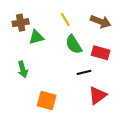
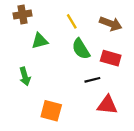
brown cross: (21, 23) -> (23, 15), moved
red triangle: (98, 95) -> (107, 105), turned 42

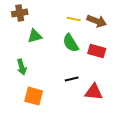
yellow line: (72, 21) -> (74, 19), moved, turned -48
black line: (92, 80) -> (72, 79), moved
orange square: (51, 111) -> (34, 96), moved

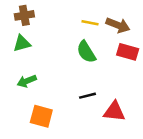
green triangle: (35, 36) -> (22, 43), moved
red rectangle: (97, 51) -> (128, 52), moved
green arrow: (22, 67) -> (27, 81), turned 84

